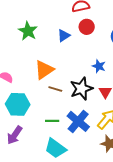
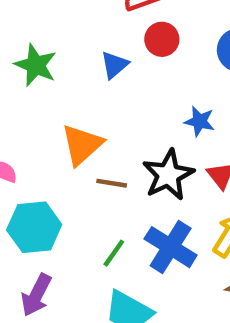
green line: (52, 121) -> (114, 253), turned -48

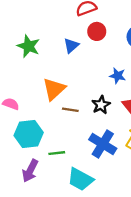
black star: (168, 175) -> (101, 105), size x0.7
green line: (114, 253) -> (57, 153), moved, turned 49

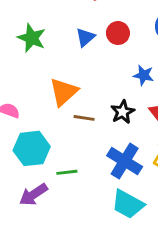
red circle: (97, 31) -> (118, 33), moved
purple arrow: (30, 171) -> (33, 195), turned 30
cyan trapezoid: (80, 179) -> (128, 204), moved

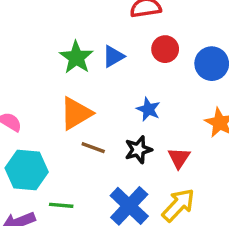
red circle: (118, 33) -> (165, 49), moved
green star: (32, 38) -> (76, 57), moved
blue star: (144, 75) -> (148, 109), moved

